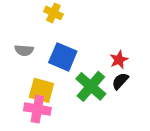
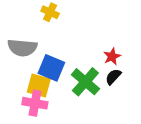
gray semicircle: (24, 50) -> (22, 48), size x1.6
blue square: (63, 57) -> (51, 68), moved

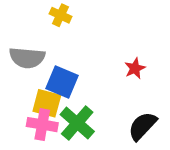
black semicircle: (113, 77) -> (142, 126), moved, size x1.5
green cross: (85, 82) -> (77, 123), moved

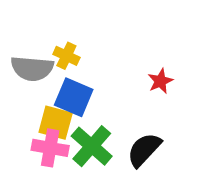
yellow cross: (60, 15) -> (66, 56), moved
black semicircle: (142, 126) -> (144, 150), moved

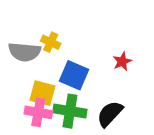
blue square: (74, 97) -> (74, 75), moved
green cross: (92, 146) -> (70, 111), turned -32

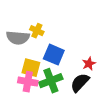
red star: (122, 61) -> (89, 64), moved
green cross: (70, 111) -> (51, 81), turned -30

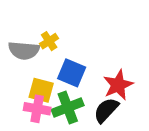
yellow cross: (37, 31) -> (49, 41), turned 32
red star: (89, 64) -> (118, 85), size x1.6

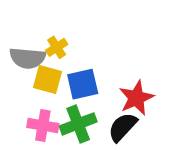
blue square: (72, 73) -> (83, 84), turned -36
yellow square: (41, 90) -> (47, 80), moved

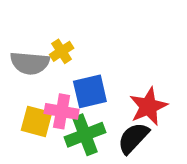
yellow square: (47, 80) -> (37, 121), moved
pink cross: (43, 125) -> (62, 111), moved

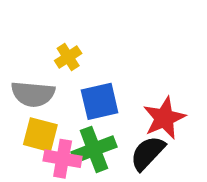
gray semicircle: (30, 63) -> (33, 94), moved
pink cross: (62, 111) -> (63, 159), moved

